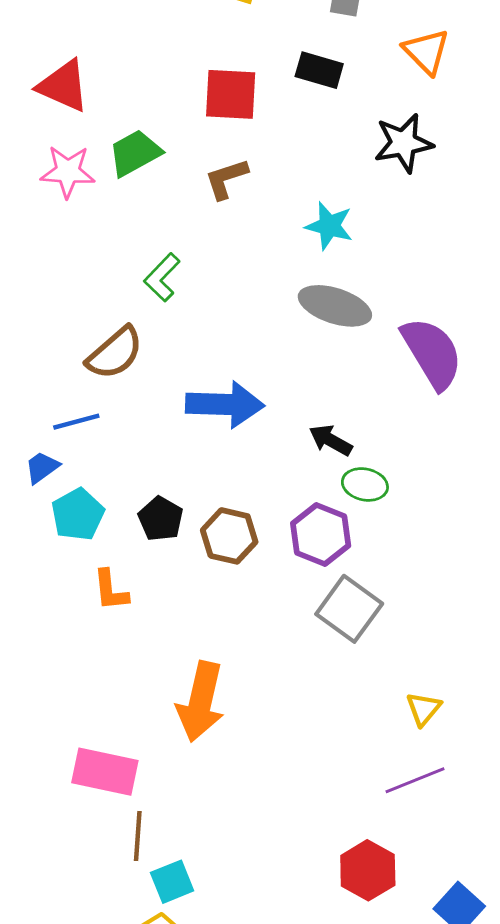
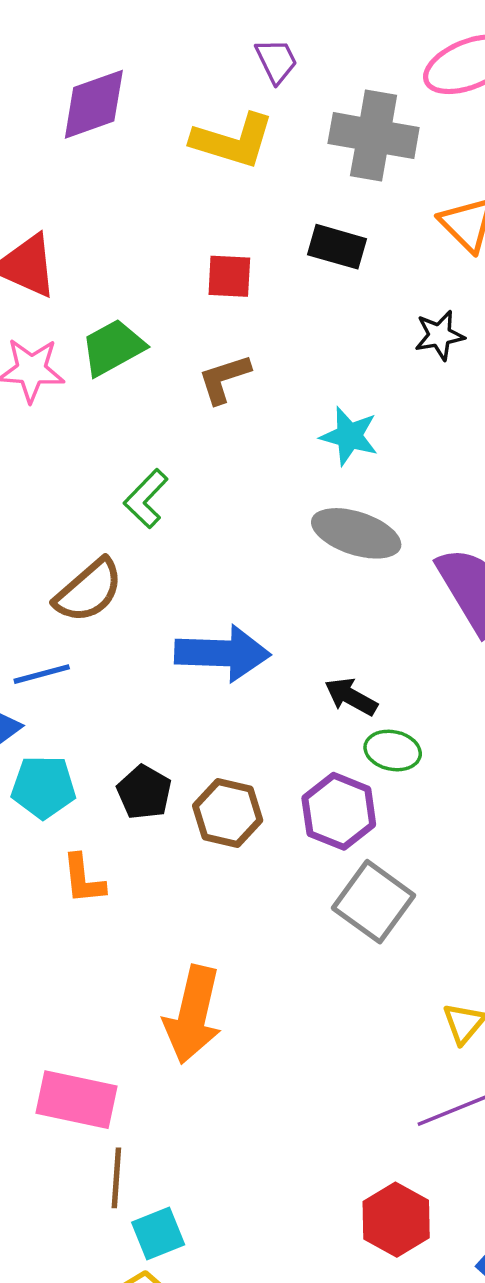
red square: (231, 94) -> (229, 276), size x0.7
black star: (404, 143) -> (440, 335), size x0.7
cyan pentagon: (78, 514) -> (43, 787), turned 30

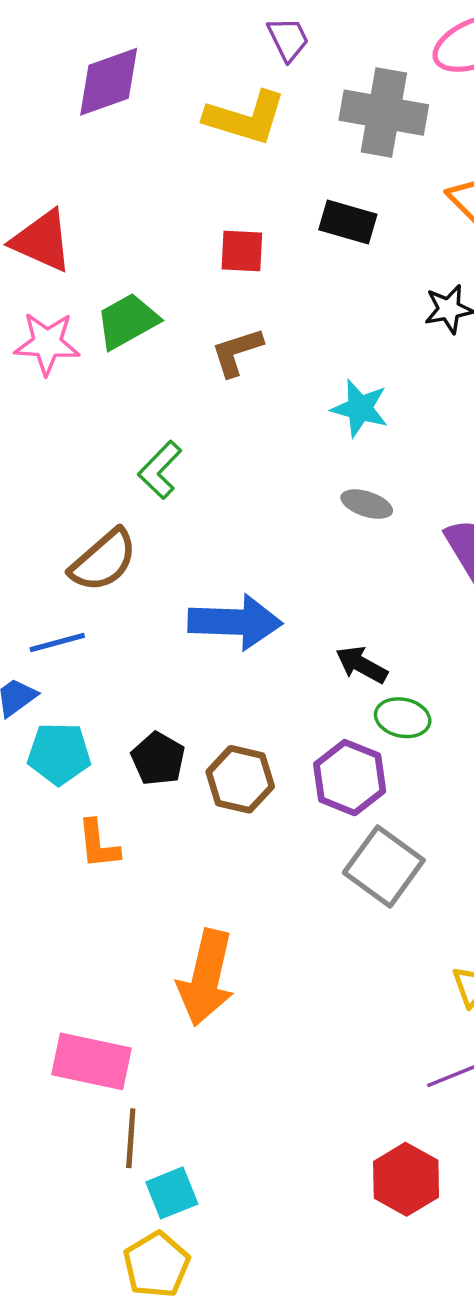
gray ellipse: (356, 533) -> (367, 504), size x0.6

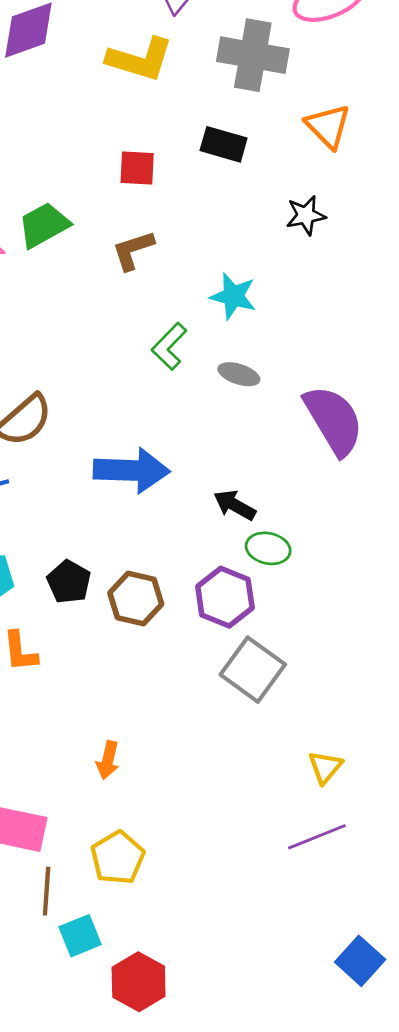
green L-shape: (160, 470) -> (169, 346), moved
orange arrow: (206, 978) -> (108, 760), size x0.5
red hexagon: (406, 1179) -> (139, 982), moved
yellow pentagon: (156, 1265) -> (118, 858), moved

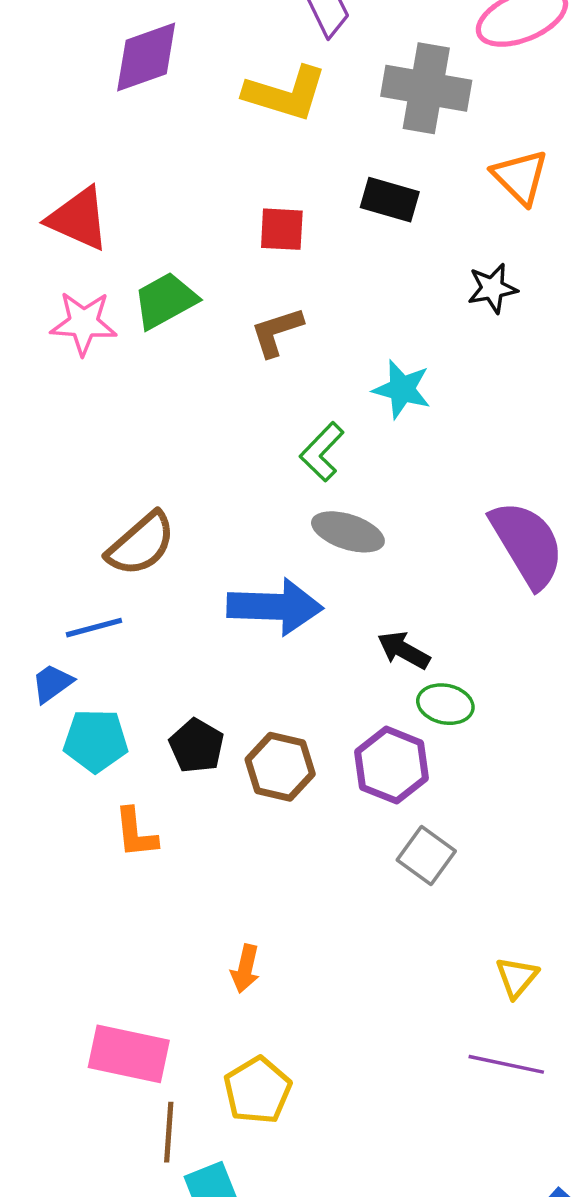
gray ellipse: (239, 374) -> (348, 532), moved, size x1.4
gray square: (253, 670) -> (426, 855), size x0.7
purple line: (317, 837) -> (506, 1064), turned 34

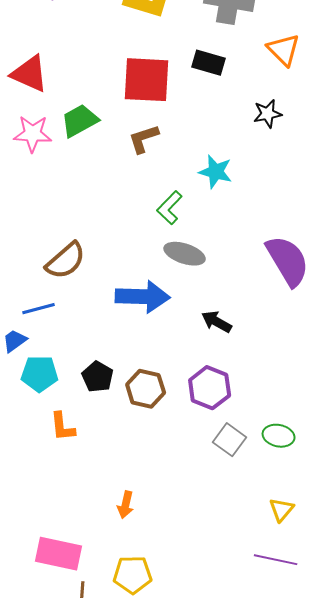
red square: (282, 229) -> (147, 80), size x1.8
green ellipse: (445, 704) -> (279, 436), moved
yellow pentagon: (257, 1090) -> (133, 575), turned 30

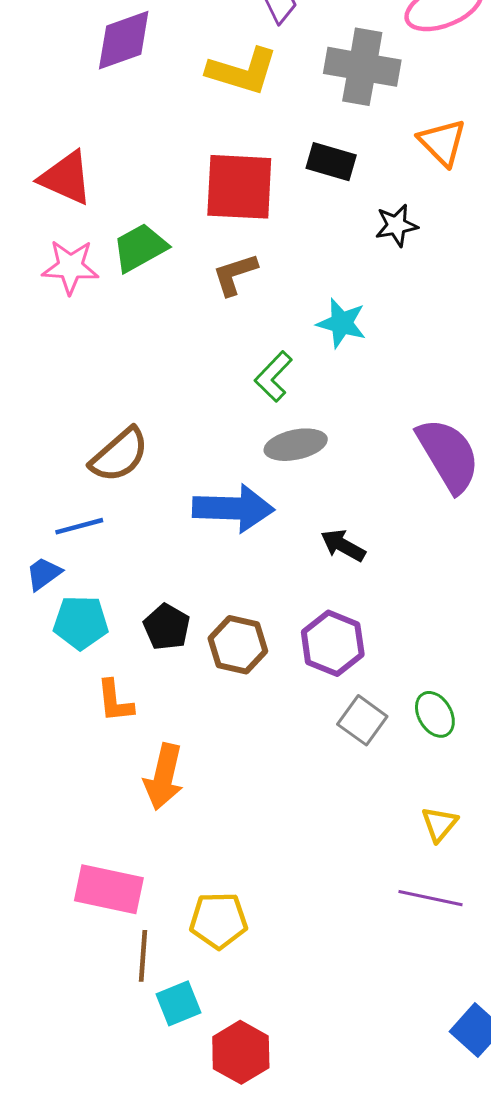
black star: (268, 114) -> (396, 225), moved
gray ellipse: (185, 254) -> (296, 445), turned -30
green ellipse: (279, 436) -> (435, 714), turned 48
orange arrow: (126, 505) -> (164, 777), moved, size x1.6

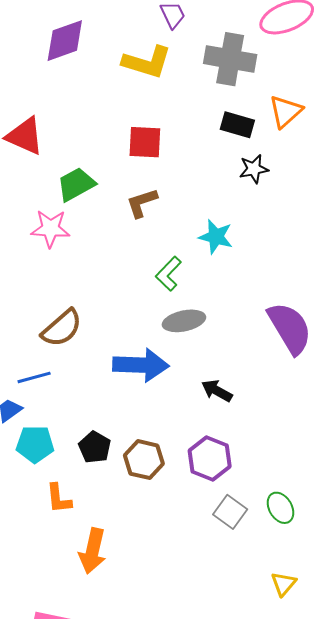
orange triangle: (442, 142) -> (286, 111), turned 33
black rectangle: (331, 162) -> (237, 125), moved
red square: (239, 187) -> (145, 142), size x0.7
pink star: (70, 267) -> (50, 228), moved

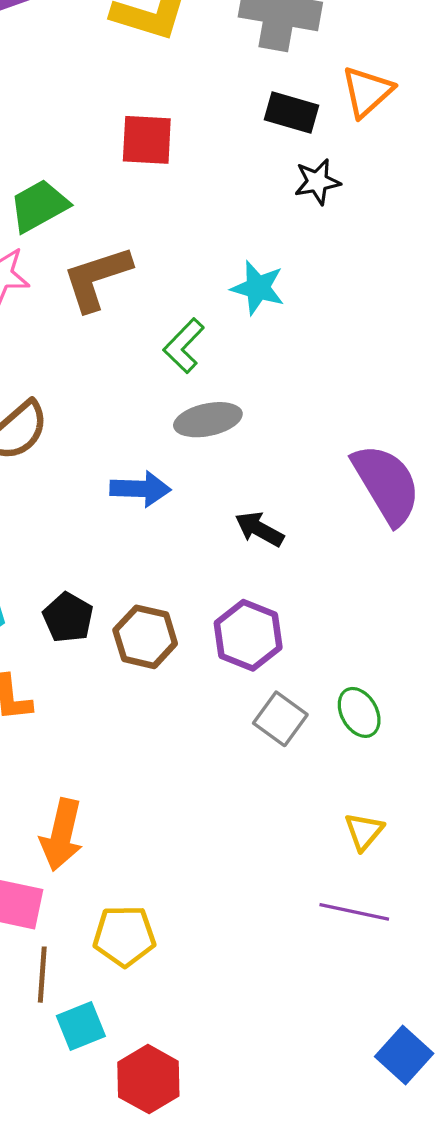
brown L-shape: (142, 203) -> (97, 278), moved, size x1.4
purple semicircle: (290, 328) -> (386, 484), moved
blue arrow: (141, 365) -> (140, 489), size x0.7
orange arrow: (93, 551) -> (62, 835), moved

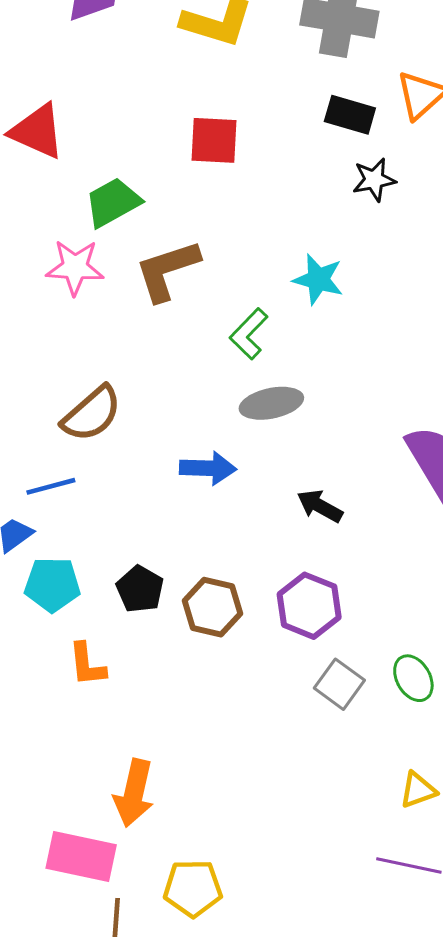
yellow triangle: (364, 831) -> (418, 790), turned 30

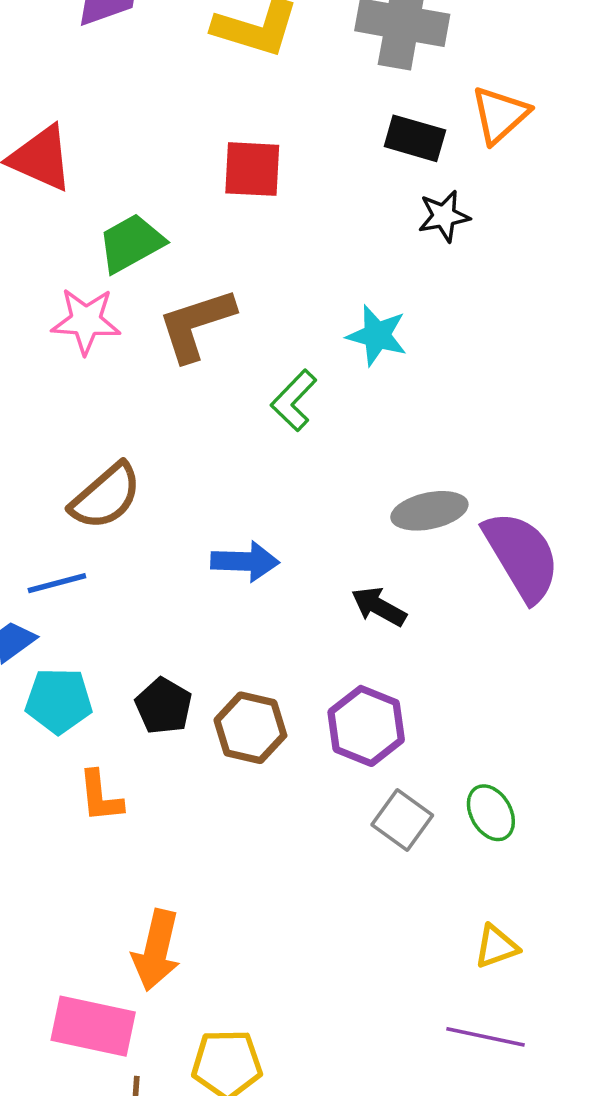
gray ellipse: (271, 403) -> (429, 511), moved

